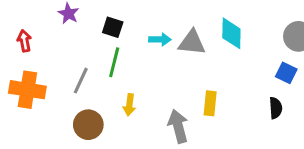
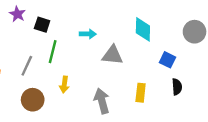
black square: (113, 27) -> (42, 25), moved
gray triangle: (192, 42) -> (112, 55), moved
blue square: (286, 73) -> (168, 60), moved
yellow rectangle: (210, 103) -> (141, 93), moved

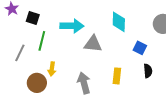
cyan arrow: (88, 34) -> (72, 26), size x1.6
brown circle: (33, 100) -> (37, 83), moved

